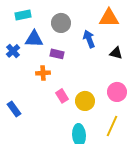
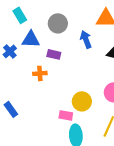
cyan rectangle: (23, 15) -> (20, 15), turned 70
pink rectangle: (62, 96) -> (66, 115), moved, turned -48

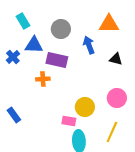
purple rectangle: (54, 54) -> (57, 60), size x1.5

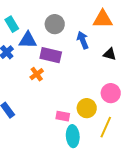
cyan rectangle: (23, 21) -> (12, 24), moved
orange cross: (43, 79) -> (37, 74), turned -32
yellow circle: (85, 107) -> (87, 108), moved

